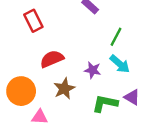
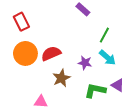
red rectangle: (33, 21) -> (21, 22), moved
orange circle: (21, 91) -> (25, 53), moved

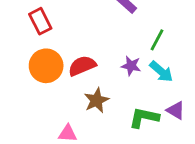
purple star: (85, 63) -> (131, 66), moved

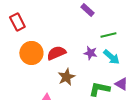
red rectangle: (40, 21) -> (17, 22), moved
green line: (157, 40) -> (108, 35), turned 49

